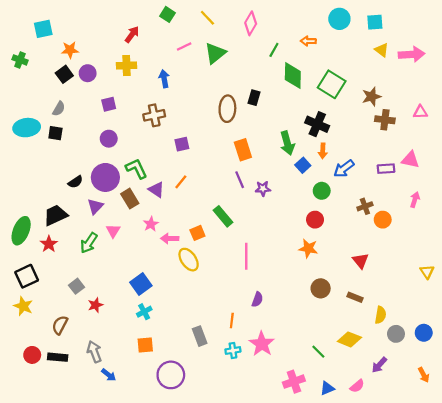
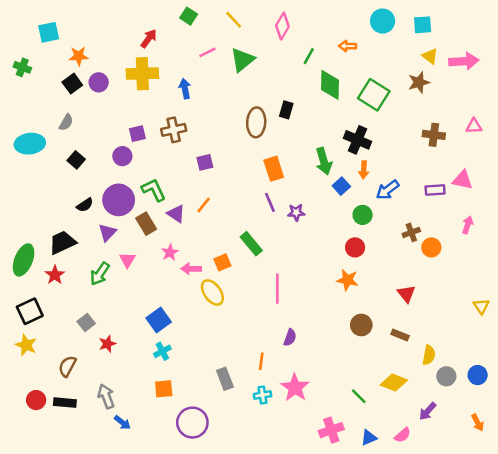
yellow cross: (126, 65) -> (142, 74), size x1.4
brown star: (372, 97) -> (419, 82), moved
purple square: (109, 104) -> (137, 134), moved
black square: (55, 133) -> (76, 160), moved, turned 32

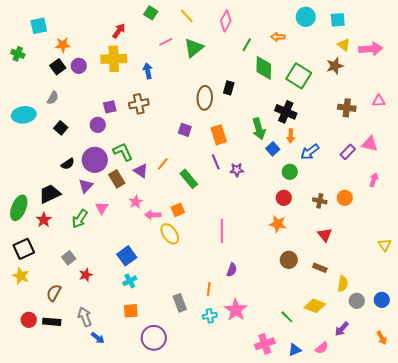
purple square: (205, 162) -> (185, 130), moved, turned 32
purple rectangle: (435, 190) -> (348, 152), turned -42
brown cross: (411, 232) -> (320, 201), moved, turned 32
green rectangle: (251, 244) -> (189, 179), moved

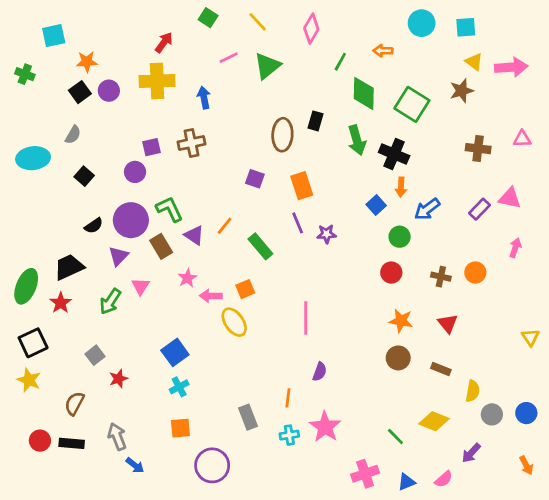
green arrow: (259, 129) -> (357, 140), moved
orange star: (278, 224) -> (401, 321), moved

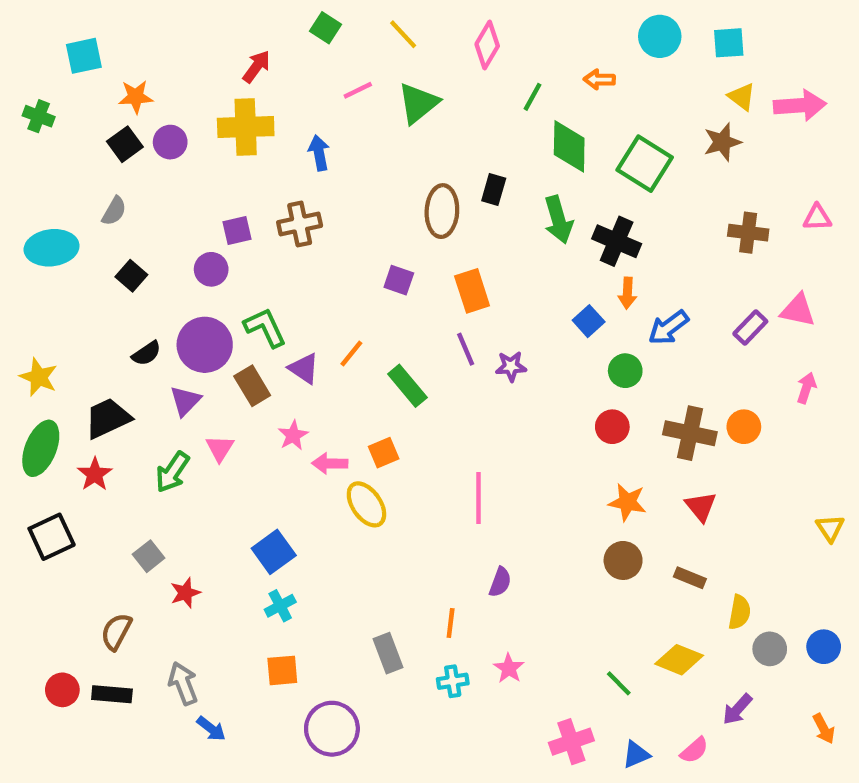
brown cross: (441, 277) -> (690, 433), size x1.6
yellow star: (29, 380) -> (39, 377), moved
pink star: (325, 427) -> (509, 668), size x0.6

